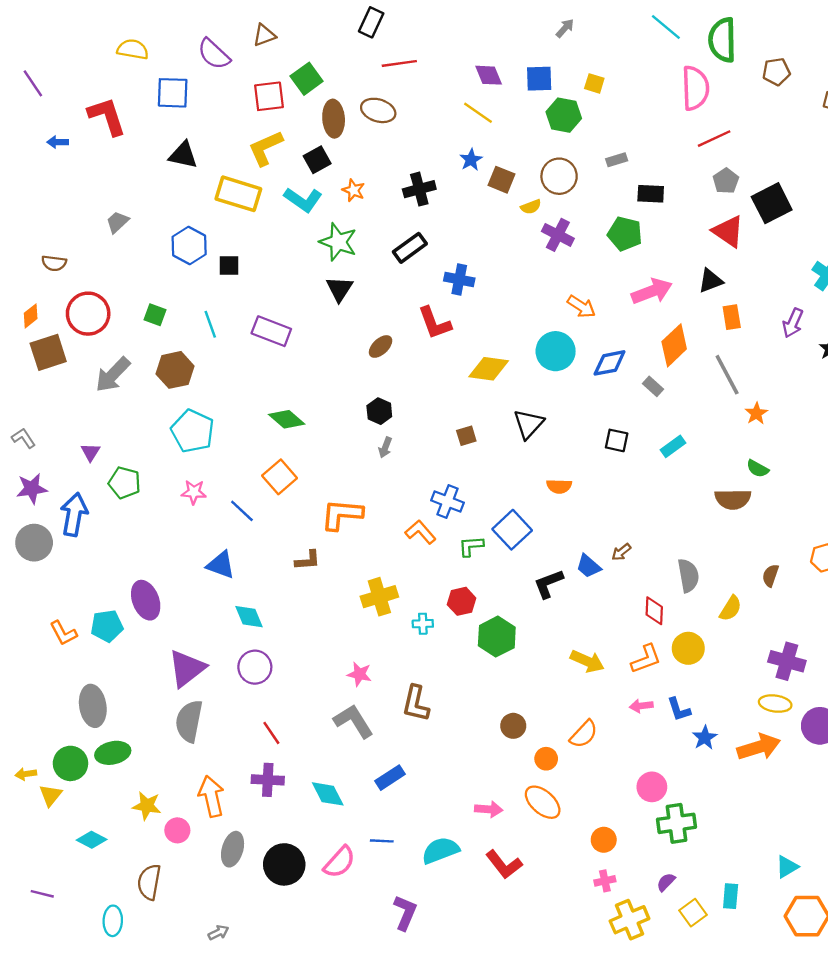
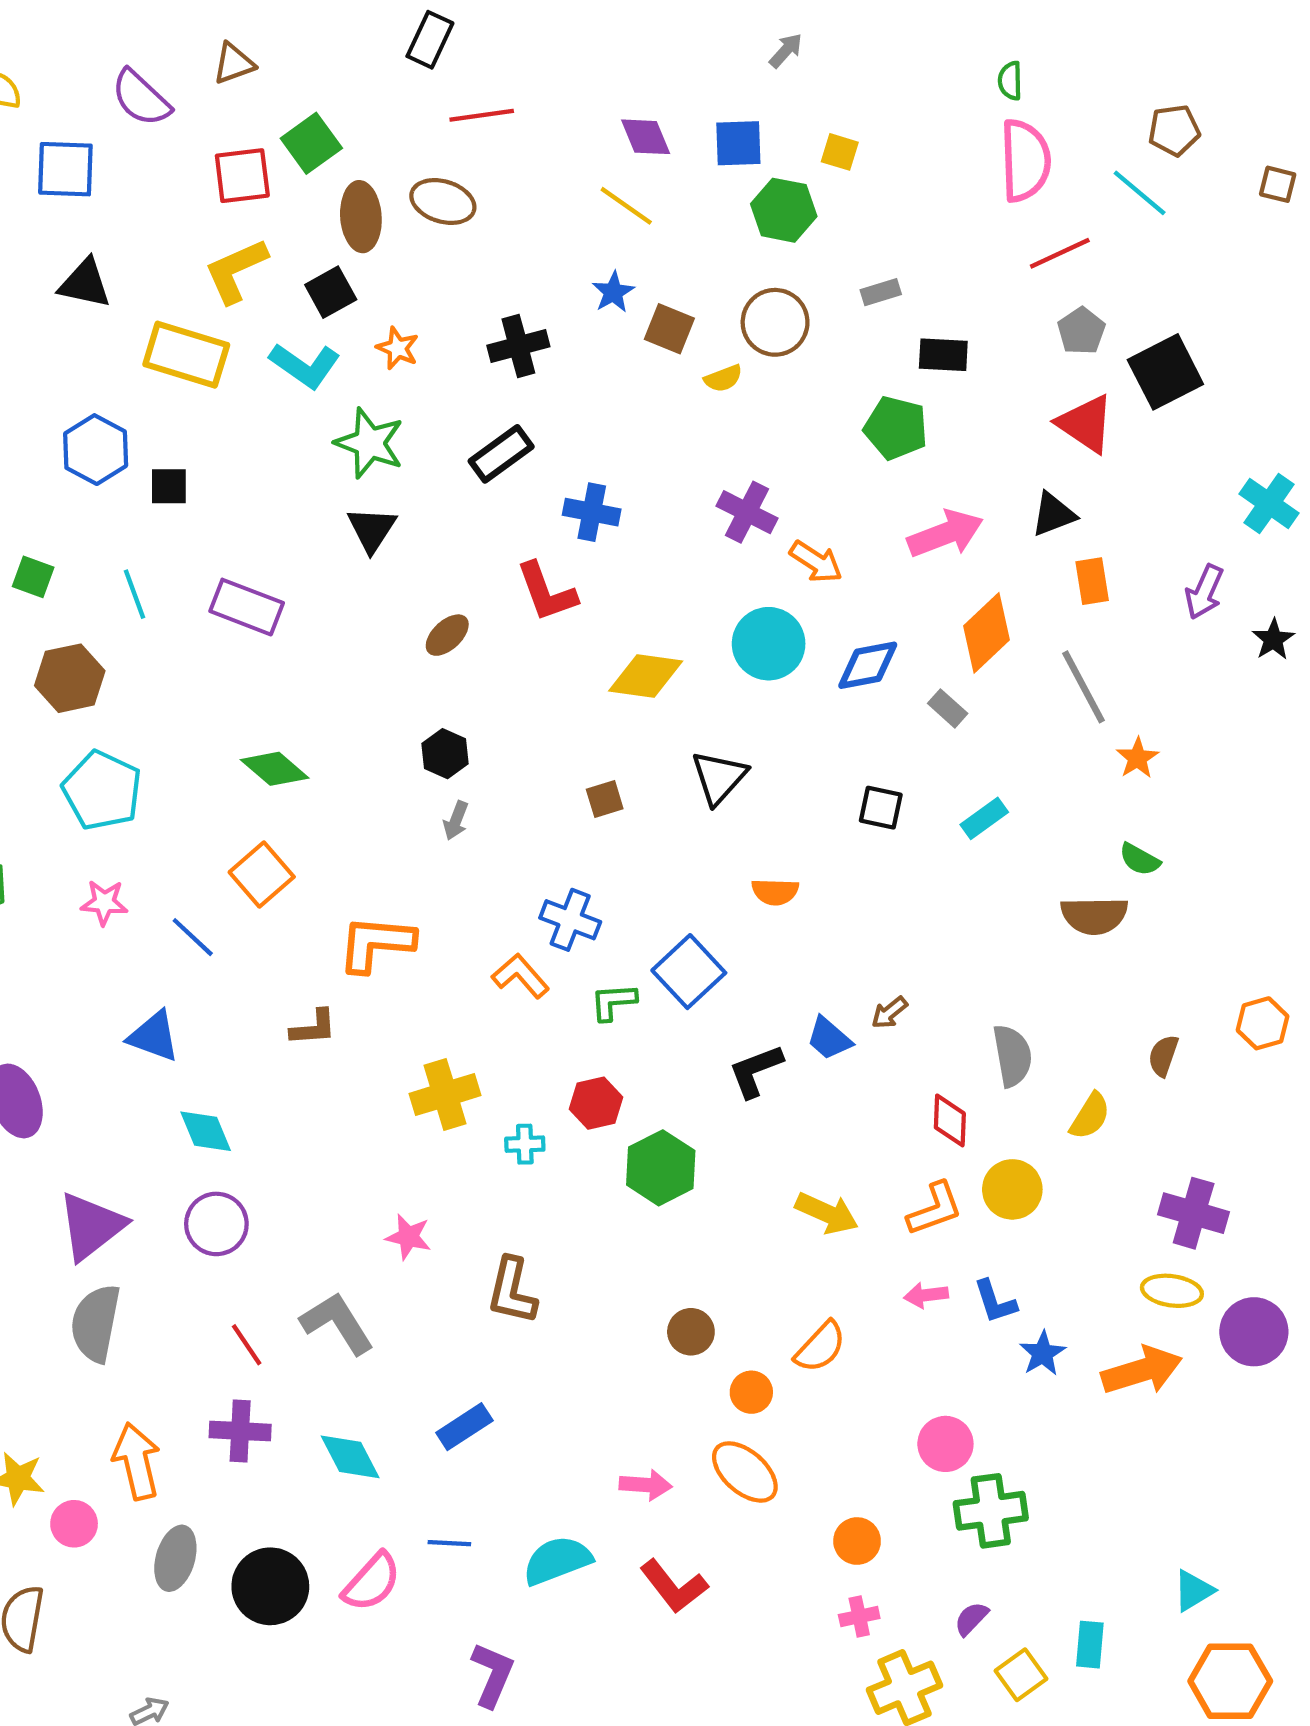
cyan line: (666, 27) -> (1140, 193), moved
green semicircle: (722, 40) -> (1010, 81), moved, size x0.5
purple cross: (558, 235) -> (747, 512), moved
gray L-shape: (354, 721) -> (337, 1323), moved

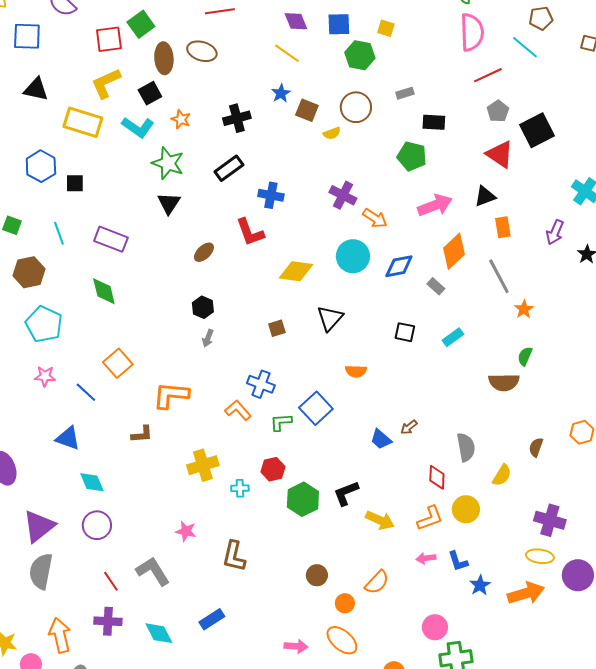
green diamond: (275, 769) -> (104, 291), moved, turned 36
green semicircle: (1140, 859) -> (525, 356), turned 84
black L-shape: (756, 1071) -> (346, 493), moved

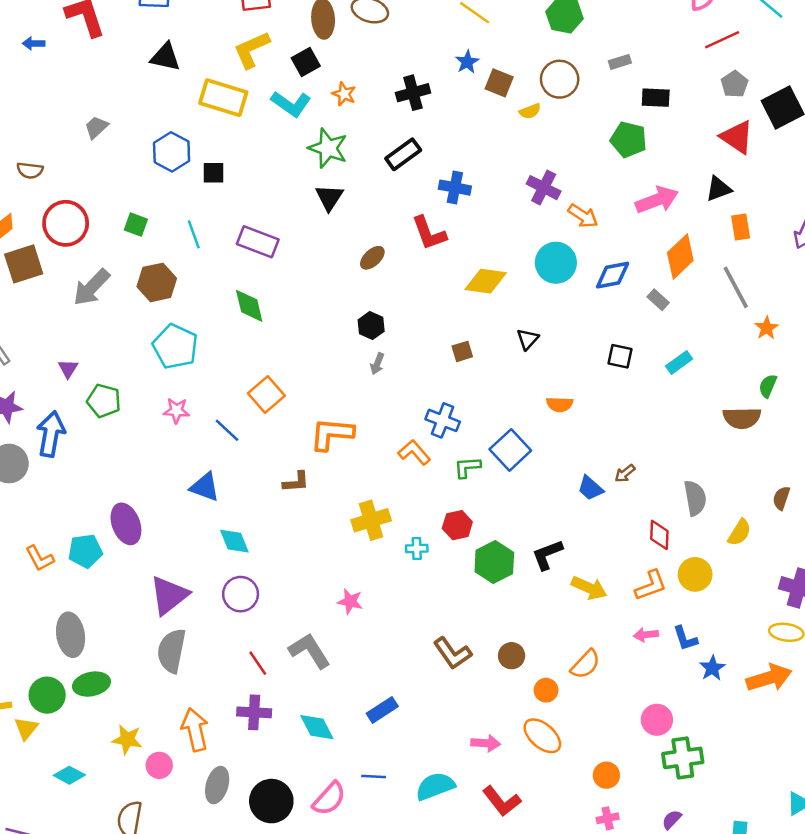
black triangle: (330, 318) -> (528, 339), size x0.7
brown L-shape: (234, 556) -> (452, 653), moved, turned -48

